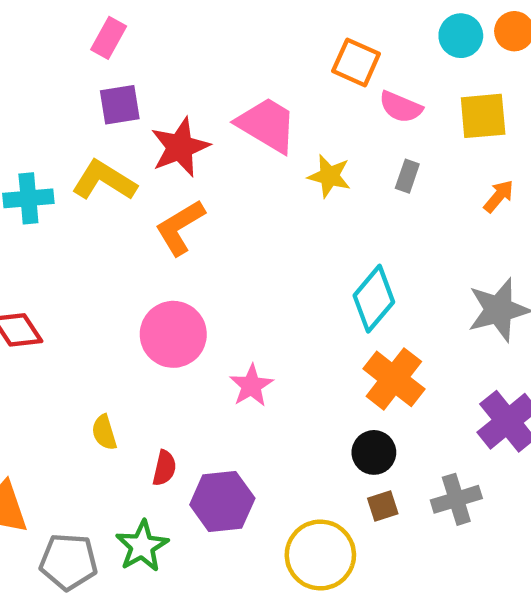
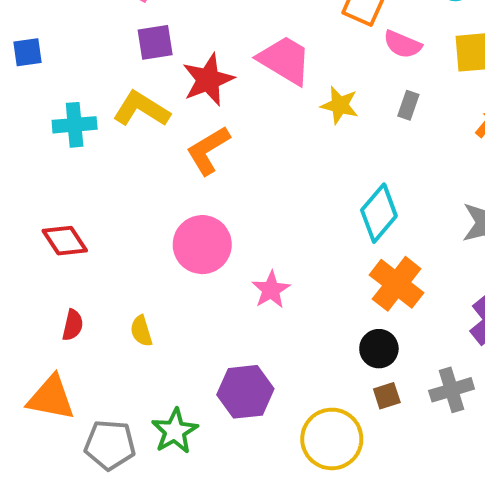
red semicircle: (164, 468) -> (73, 325), moved

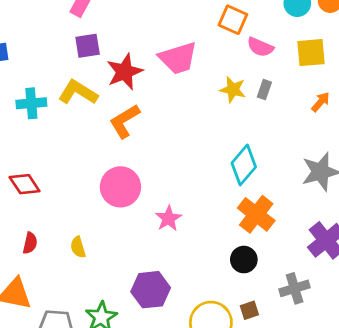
pink trapezoid: (285, 60) -> (178, 58), turned 132
yellow star: (340, 105) -> (233, 90), moved
brown square: (387, 396) -> (249, 310), moved

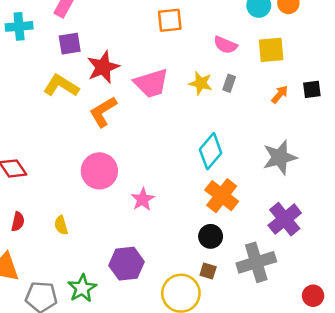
orange square: (233, 20) -> (170, 20), moved, turned -30
pink trapezoid: (178, 58) -> (151, 83), moved
cyan cross: (31, 103) -> (19, 26), moved
gray cross: (295, 288) -> (256, 262), size x1.4
brown square: (249, 310) -> (208, 271), moved, turned 35

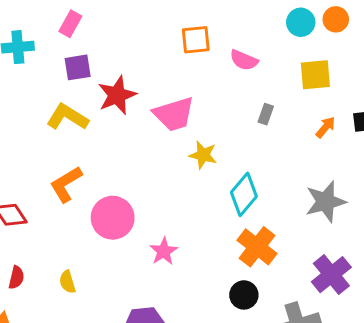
pink semicircle: (225, 45) -> (244, 60), moved
yellow star: (201, 83) -> (203, 155), moved
orange L-shape: (103, 112) -> (66, 184), moved

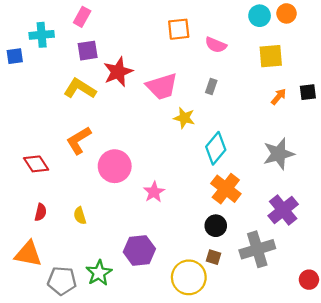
gray rectangle: (266, 114) -> (211, 86), moved

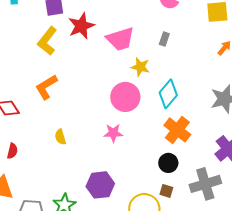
yellow L-shape: (80, 89) -> (47, 41), turned -84
pink circle: (115, 166) -> (125, 97), moved
pink star: (154, 192) -> (113, 133), turned 30
yellow semicircle: (80, 216) -> (60, 137), moved

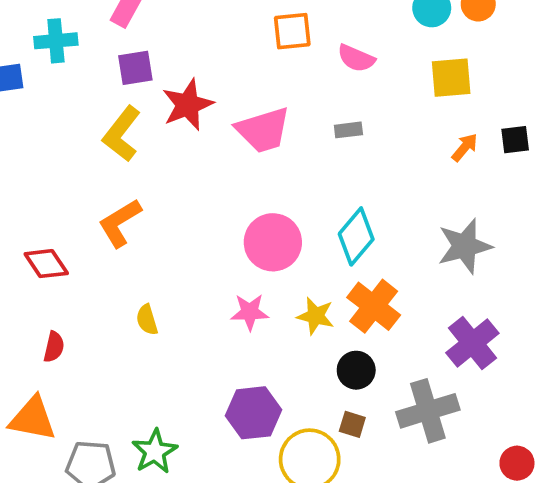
gray rectangle: (164, 39) -> (348, 130), turned 64
yellow star: (140, 67) -> (315, 316), moved
purple hexagon: (100, 185) -> (253, 413), moved

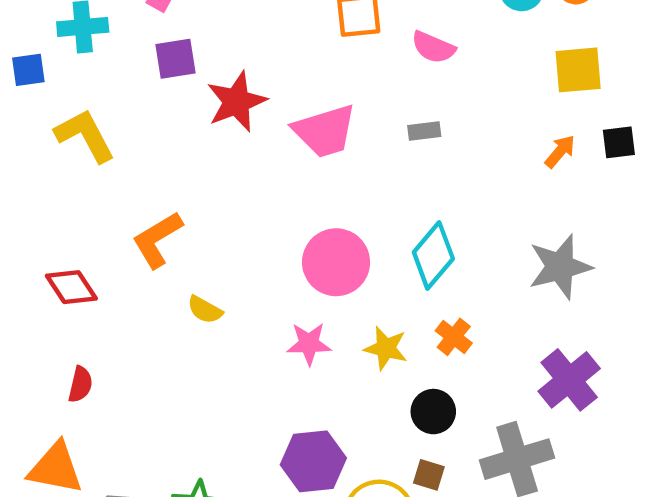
yellow square: (451, 78) -> (578, 70), moved
yellow L-shape: (122, 134) -> (85, 136), moved, turned 114
orange cross: (374, 306) -> (454, 337), size x0.6
yellow semicircle: (147, 320) -> (205, 310), moved, turned -44

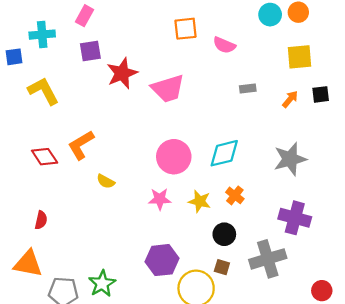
gray rectangle: (424, 131) -> (248, 89), moved
cyan diamond: (433, 255) -> (224, 153), turned 36
red diamond: (71, 287) -> (45, 157), moved
purple cross: (569, 380) -> (295, 218), turned -36

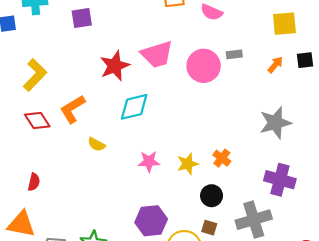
red star: (122, 73) -> (115, 66), moved
yellow L-shape: (43, 91) -> (35, 75), moved, turned 72
cyan diamond: (224, 153) -> (134, 107), moved
pink circle: (174, 157) -> (204, 66), moved
yellow star: (200, 201) -> (188, 164), turned -30

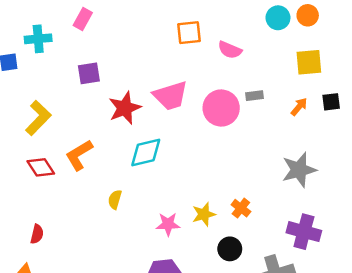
purple square: (82, 18) -> (89, 73), moved
yellow semicircle: (96, 144) -> (115, 199), moved, turned 78
pink star: (149, 162) -> (168, 224), moved

